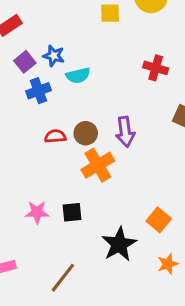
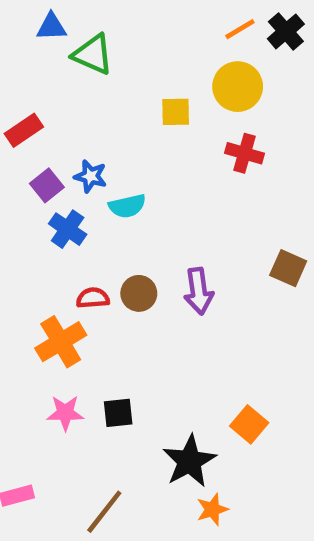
red cross: (156, 68) -> (245, 153), moved
blue cross: (39, 91) -> (68, 229), turned -35
orange cross: (98, 165) -> (61, 342), moved
orange star: (168, 264) -> (212, 509), moved

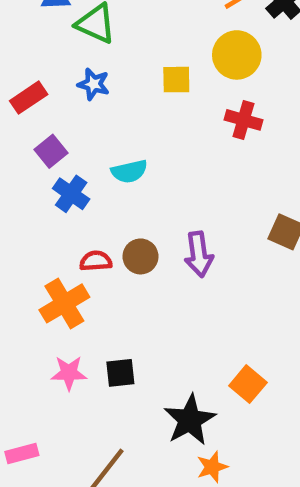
blue star: (91, 176) -> (93, 84), moved

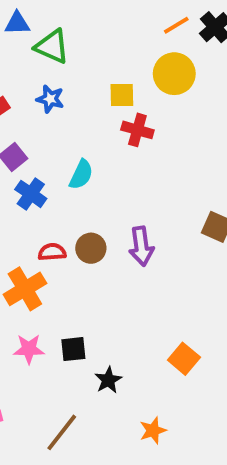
red cross: (243, 120) -> (137, 130), moved
cyan semicircle: (129, 171) -> (81, 175), turned -52
black star: (190, 420) -> (108, 380), moved, size x0.6

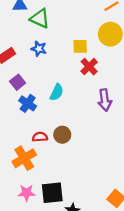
red cross: (137, 130) -> (89, 67), turned 30
purple arrow: (141, 246) -> (105, 100), moved
black square: (73, 349) -> (52, 193), size x1.5

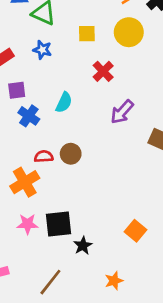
yellow square: (80, 46) -> (87, 34), moved
purple square: (18, 82) -> (17, 90), turned 32
purple arrow: (105, 100) -> (122, 112), turned 50

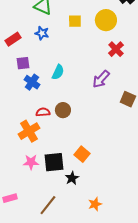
red cross: (103, 71) -> (116, 49), moved
orange square: (136, 231) -> (82, 154), moved

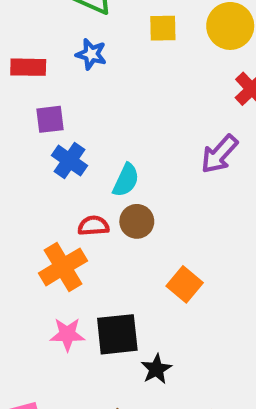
red rectangle: (13, 39) -> (28, 67), turned 35
cyan semicircle: (58, 72) -> (126, 180), moved
orange square: (82, 154) -> (185, 284), moved

